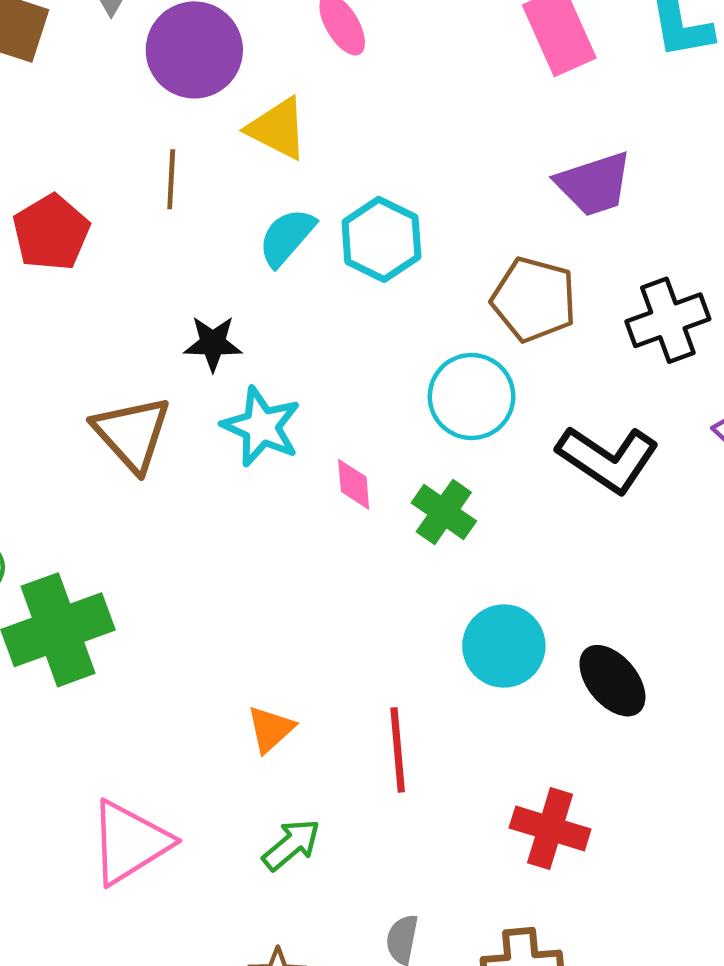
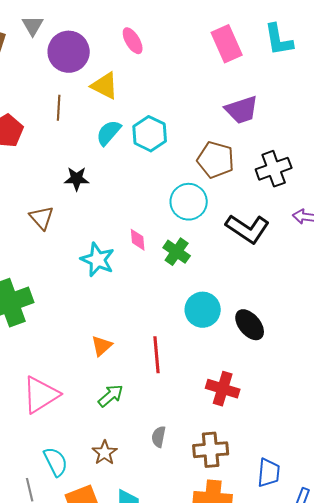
cyan star: (261, 427) -> (98, 260), moved
brown triangle: (132, 433) -> (42, 218), size x0.7

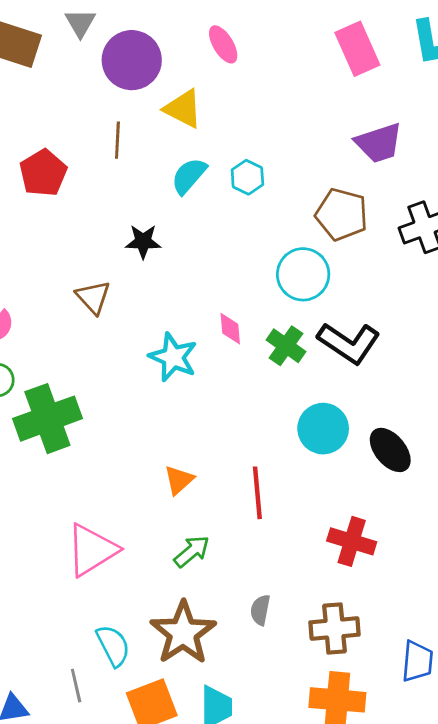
cyan hexagon: (150, 134) -> (247, 177), size x0.7
black L-shape: (248, 229) -> (349, 343), moved
brown star: (105, 453) -> (183, 633), size x1.8

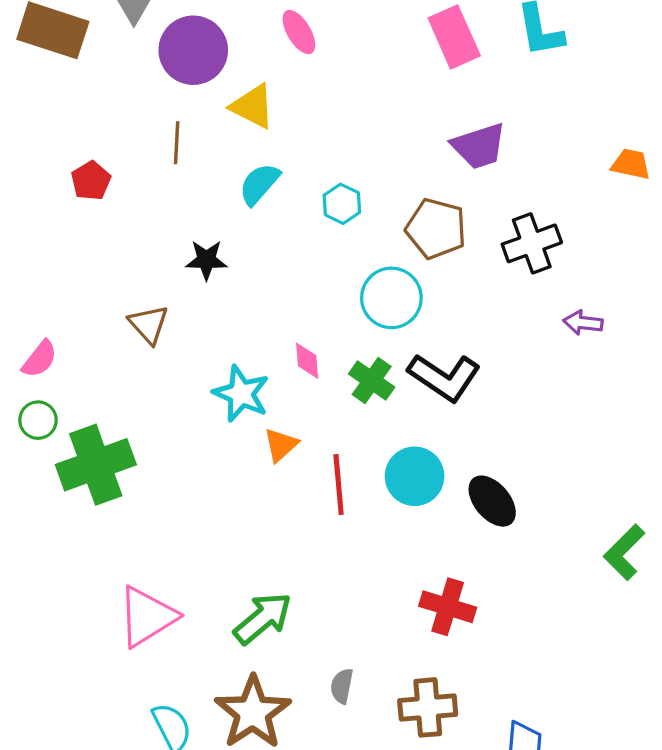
red pentagon: (43, 173) -> (91, 181), size x0.7
cyan hexagon: (247, 177) -> (342, 204), moved
orange triangle: (179, 480) -> (281, 445), moved
red line: (257, 493) -> (339, 485), moved
green arrow: (192, 551) -> (263, 618), size x1.4

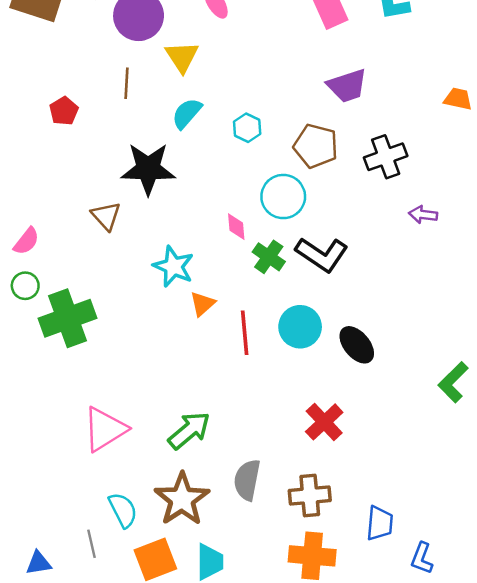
yellow triangle: (253, 106) -> (182, 57), turned 30
black star: (206, 260) -> (148, 169), size x1.8
pink diamond: (307, 361) -> (236, 227), moved
red cross: (448, 607) -> (324, 422), turned 30
gray semicircle: (342, 686) -> (247, 480), size x1.6

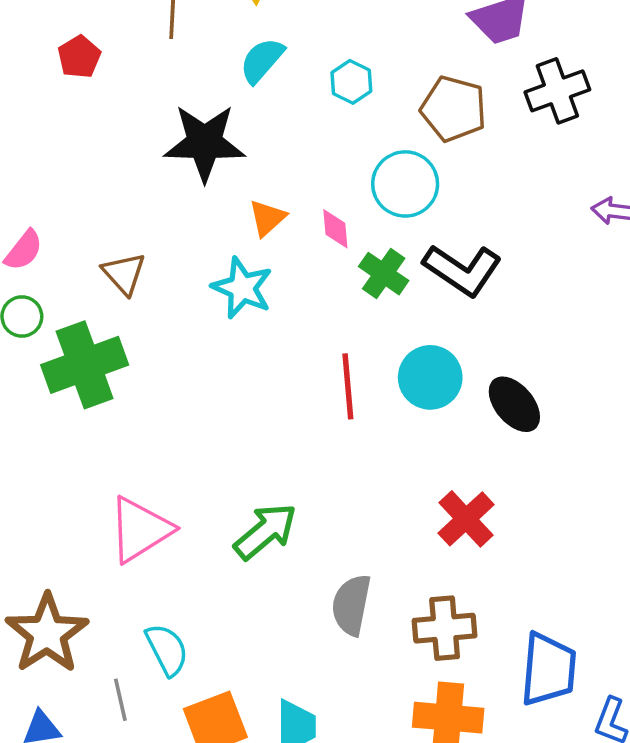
black cross: (386, 157) -> (557, 91), moved
brown triangle: (106, 216) -> (124, 274), moved
orange triangle: (202, 304) -> (267, 218), moved
brown star: (182, 499) -> (47, 633), moved
blue trapezoid: (380, 523) -> (548, 669), size x1.4

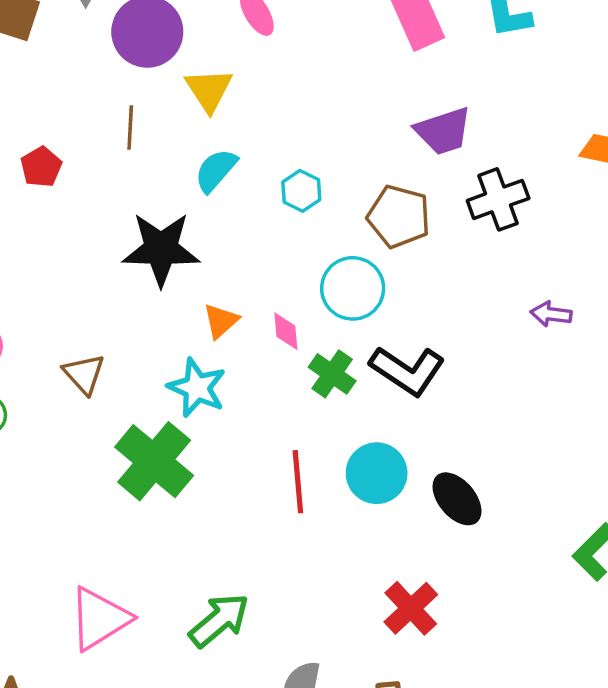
green cross: (85, 365) -> (154, 461), moved, turned -30

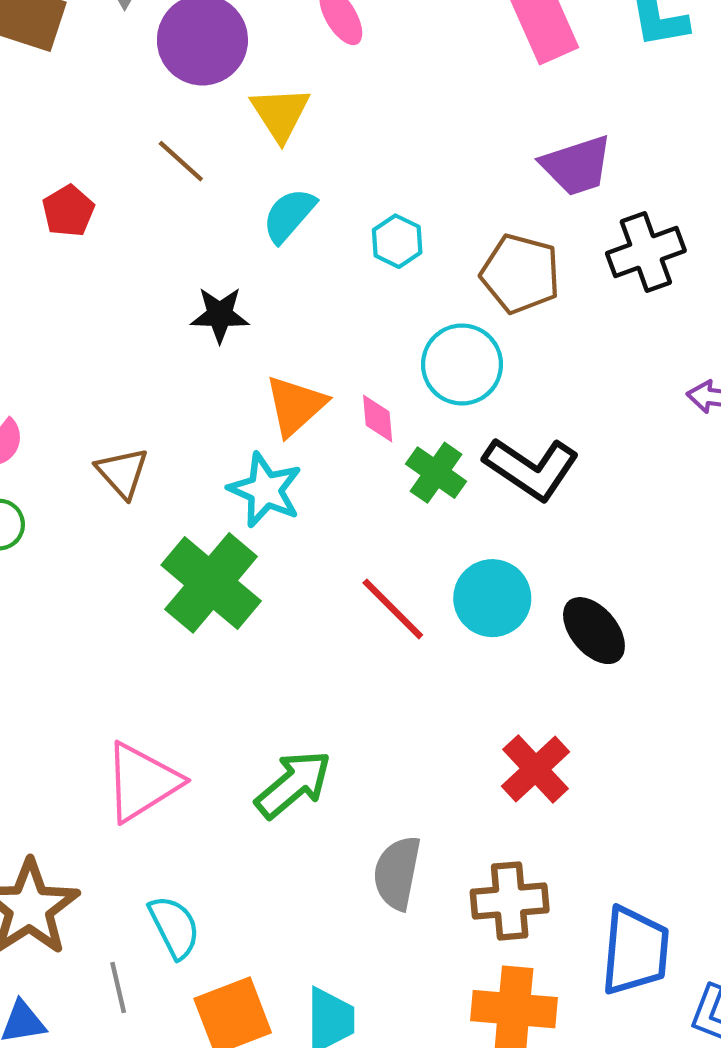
brown line: (130, 128) -> (181, 161), turned -51
black star: (161, 249) -> (220, 315), size x0.6
orange triangle: (221, 321) -> (295, 406), size x1.4
red line: (298, 482) -> (393, 609), turned -40

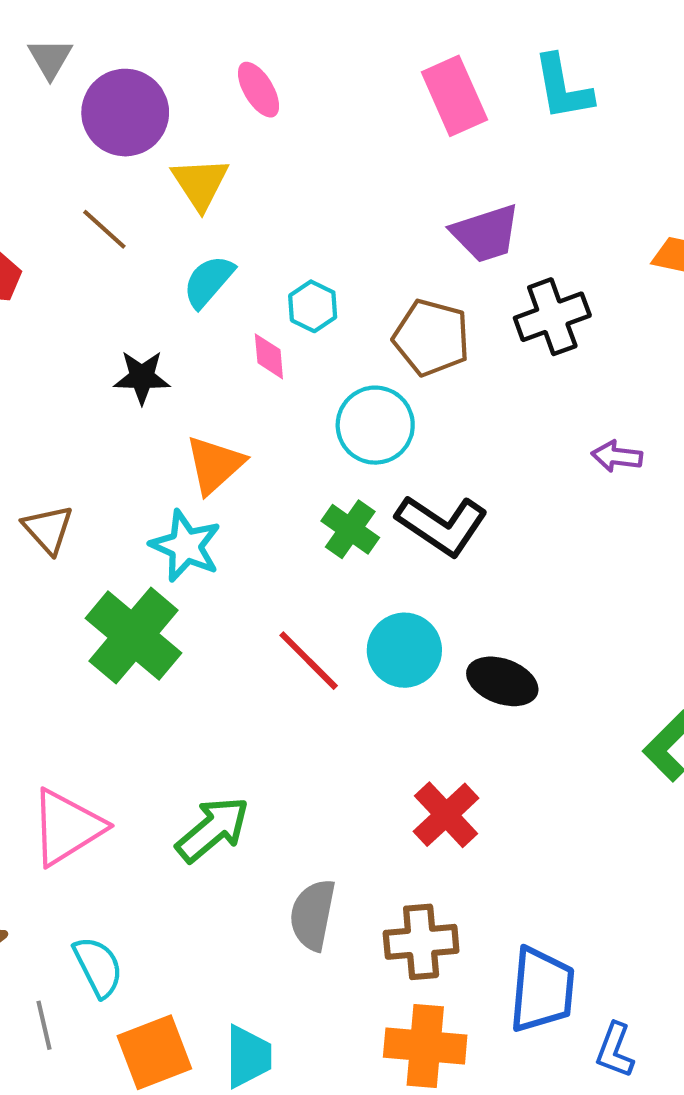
pink diamond: (378, 419) -> (269, 356), moved
black ellipse: (594, 631) -> (502, 681), turned -30

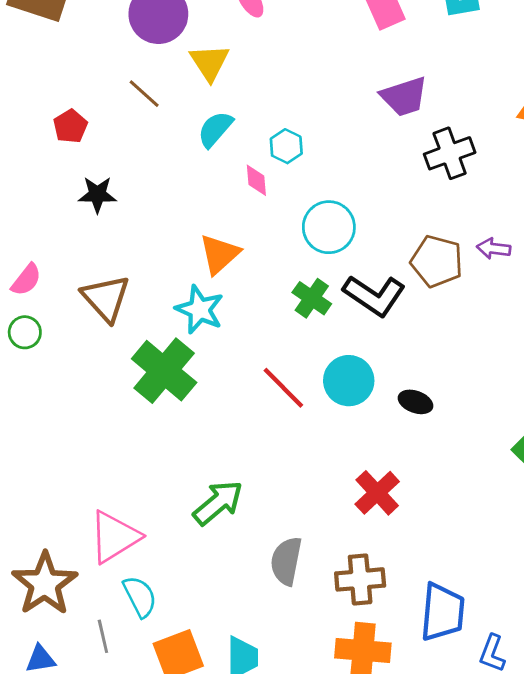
brown pentagon: (431, 338) -> (437, 261), moved
black star: (142, 377) -> (97, 194), moved
brown triangle: (48, 529) -> (106, 298), size x1.4
black ellipse: (502, 681) -> (415, 402), size x0.7
pink triangle: (67, 827) -> (114, 537), moved

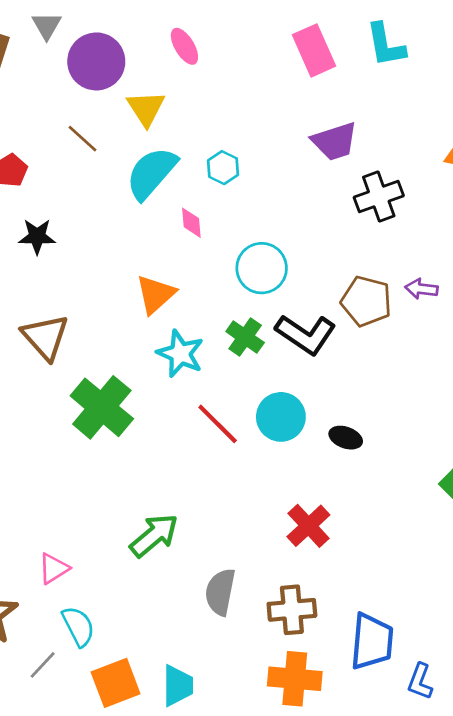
cyan semicircle: (215, 129) -> (151, 173), size x1.5
cyan hexagon: (286, 146) -> (223, 168), moved
cyan star: (200, 310) -> (180, 354), moved
pink triangle: (114, 537) -> (54, 568), size x0.6
gray line: (103, 636) -> (43, 665), turned 56

